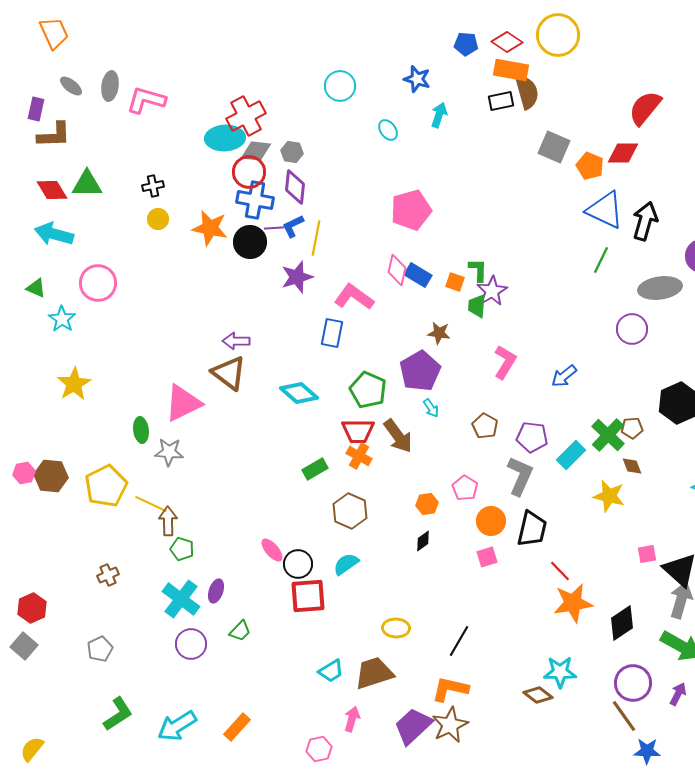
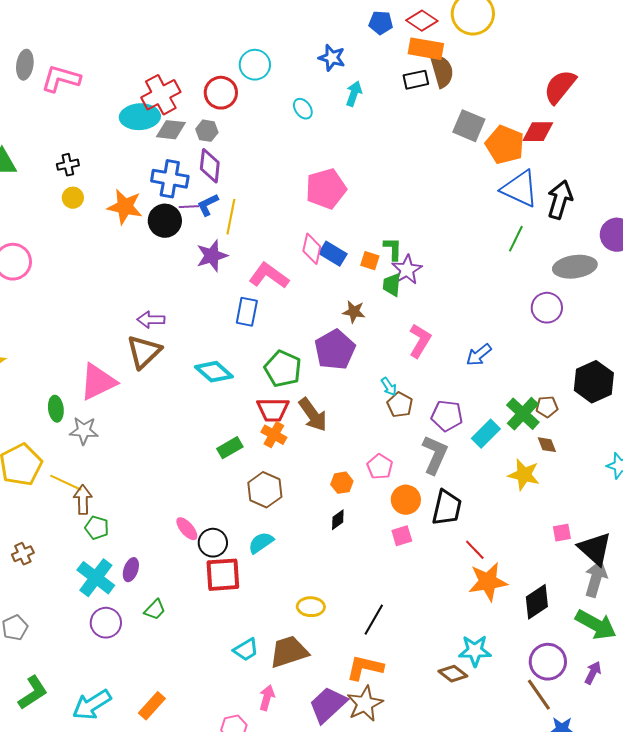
orange pentagon: (590, 166) -> (505, 145), size x1.4
red circle: (249, 172) -> (221, 93), moved
brown triangle: (229, 373) -> (144, 352), turned 39
cyan arrow: (431, 408) -> (389, 387), moved

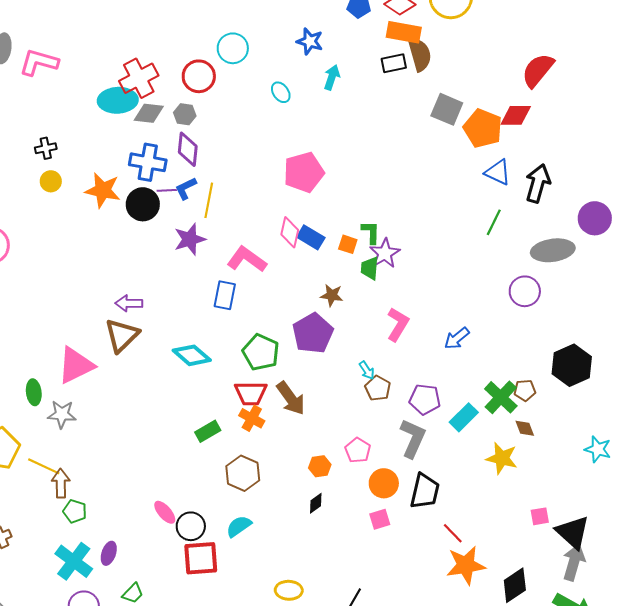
blue triangle: (520, 189) -> (498, 172), size x0.7

